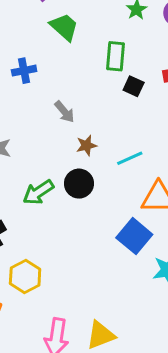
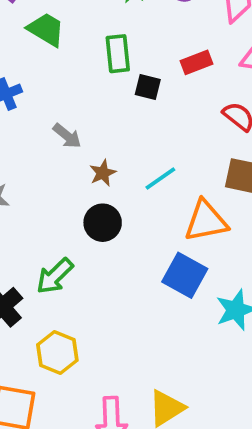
green arrow: (38, 192) -> (55, 276), moved

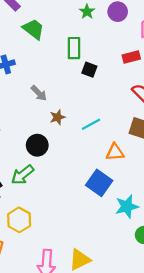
red rectangle: (197, 62) -> (131, 57), moved
orange triangle: (206, 221) -> (115, 152), size x0.7
black circle: (103, 223) -> (37, 145), moved

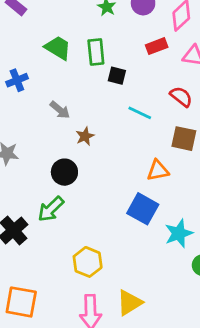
green trapezoid: (33, 29) -> (58, 48), moved
red rectangle: (131, 57) -> (157, 46), moved
cyan line: (91, 124) -> (140, 113), moved, turned 60
yellow hexagon: (19, 220) -> (88, 262), moved

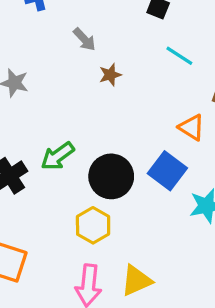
orange triangle: (158, 170) -> (192, 127), turned 35
black circle: (64, 172) -> (111, 176), moved, size x1.4

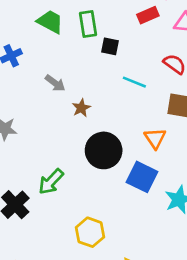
orange triangle: (192, 127) -> (155, 138), turned 35
black circle: (111, 176) -> (104, 150), moved

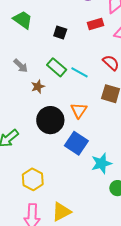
green rectangle: (88, 24) -> (57, 67), moved, turned -48
black square: (110, 46) -> (60, 32), moved
orange triangle: (155, 138) -> (79, 110), moved

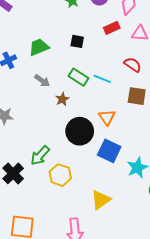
green trapezoid: (23, 20) -> (39, 47), moved, turned -50
yellow hexagon: (33, 179) -> (60, 175), moved
yellow triangle: (61, 212) -> (101, 200), moved

